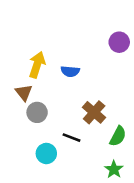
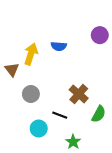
blue semicircle: (70, 71) -> (59, 46), moved
brown triangle: (24, 93) -> (12, 70), moved
green star: (114, 169) -> (73, 142), moved

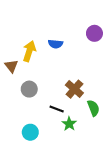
green semicircle: (99, 114) -> (93, 108), turned -49
cyan circle: (39, 128) -> (30, 132), moved
green star: (73, 142) -> (69, 124), moved

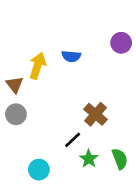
gray circle: (29, 89) -> (16, 114), moved
green semicircle: (93, 108) -> (120, 159), moved
black line: (57, 109) -> (73, 140), turned -64

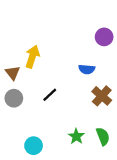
blue semicircle: (71, 56) -> (87, 69), moved
brown cross: (96, 114) -> (102, 96), moved
black line: (73, 140) -> (50, 95), moved

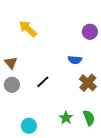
yellow arrow: (32, 57) -> (28, 29), moved, turned -66

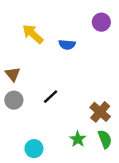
purple circle: (90, 32) -> (101, 22), moved
blue semicircle: (75, 60) -> (67, 45), moved
brown cross: (88, 83) -> (100, 112), moved

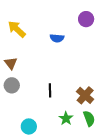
yellow arrow: (33, 34) -> (17, 29), moved
black line: (51, 97) -> (50, 90), moved, turned -48

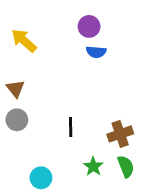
purple circle: (86, 19) -> (89, 26), moved
blue semicircle: (57, 38) -> (96, 52), moved
brown cross: (85, 95) -> (120, 134), turned 30

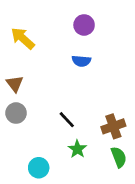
blue semicircle: (96, 52) -> (81, 61), moved
black line: (71, 127) -> (67, 120), turned -42
green star: (93, 166) -> (77, 149), moved

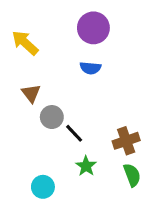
purple circle: (84, 25) -> (93, 28), size x1.4
brown triangle: (15, 84) -> (31, 93), moved
gray circle: (16, 113) -> (52, 117), moved

